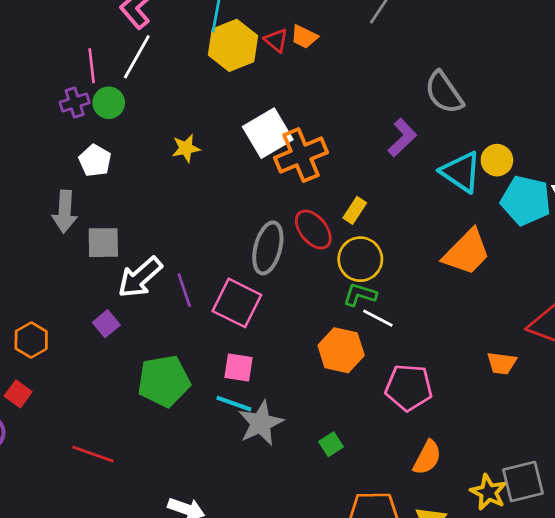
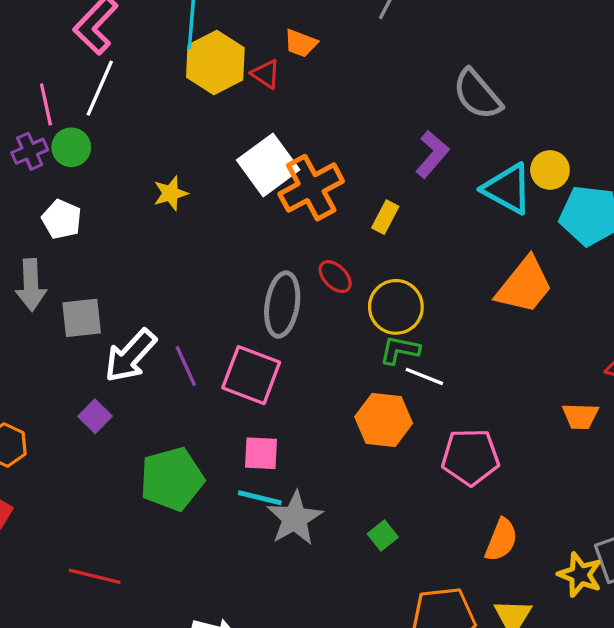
red triangle: (276, 40) -> (266, 74), moved
yellow rectangle: (355, 210) -> (385, 217), moved
red ellipse: (313, 230) -> (335, 277), size x0.7

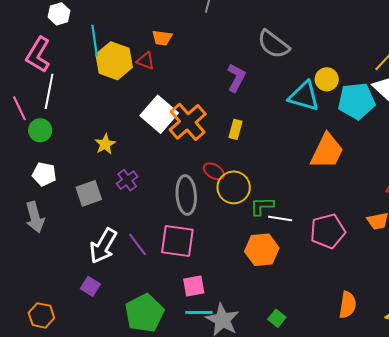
purple cross: (30, 151) -> (127, 180), moved
purple L-shape: (432, 154) -> (236, 78), moved
yellow circle: (396, 307) -> (234, 187), moved
gray square: (82, 318) -> (89, 193), moved
pink pentagon: (470, 457) -> (328, 231), moved

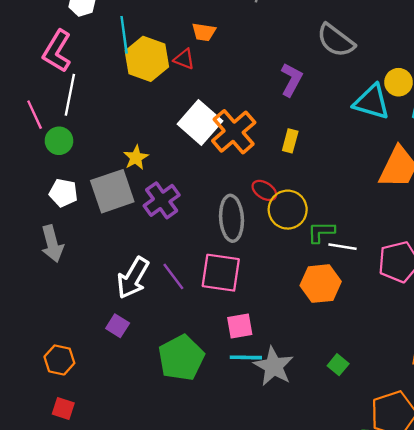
purple cross: (127, 180) -> (162, 200), size x1.4
gray square: (89, 193) -> (112, 191), moved, size x1.4

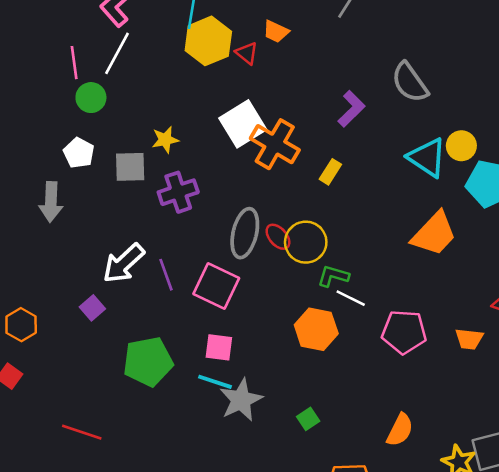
orange cross: (234, 132) -> (275, 144), turned -36
red ellipse: (264, 190) -> (278, 237), moved
gray square: (112, 191) -> (130, 167), size x0.7

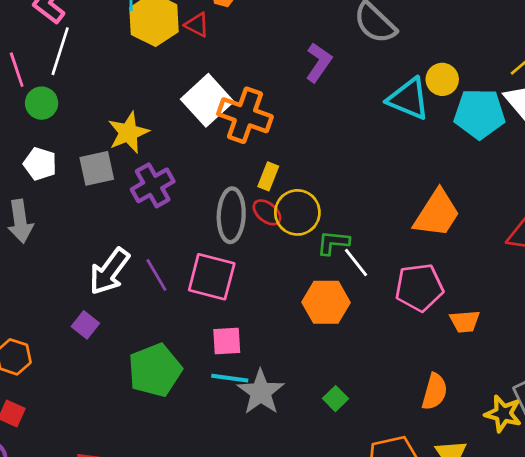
yellow star: (165, 140) -> (128, 133), size x1.4
yellow rectangle: (330, 172) -> (268, 176), moved
orange trapezoid: (434, 234) -> (437, 213), moved
white line: (351, 298) -> (356, 262), turned 36
orange trapezoid: (469, 339) -> (465, 321), moved

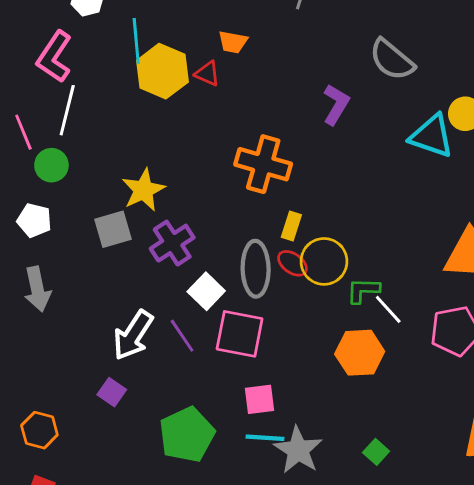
white square: (207, 100) -> (206, 291), moved, size x0.7
white pentagon: (40, 164) -> (34, 220), moved

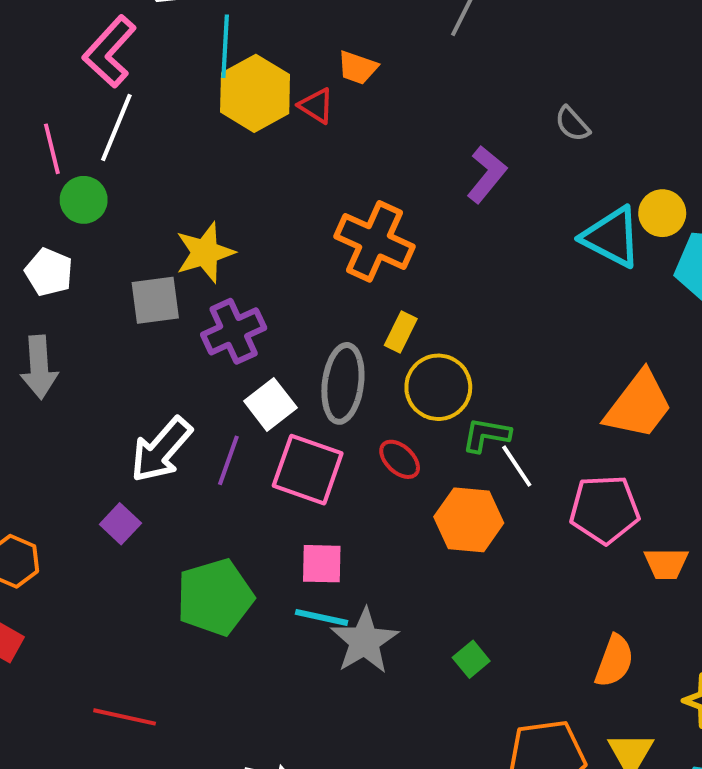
gray semicircle: (392, 60) -> (572, 124), size x0.6
red ellipse: (292, 263) -> (400, 459), moved
purple line: (182, 336) -> (228, 460), turned 45

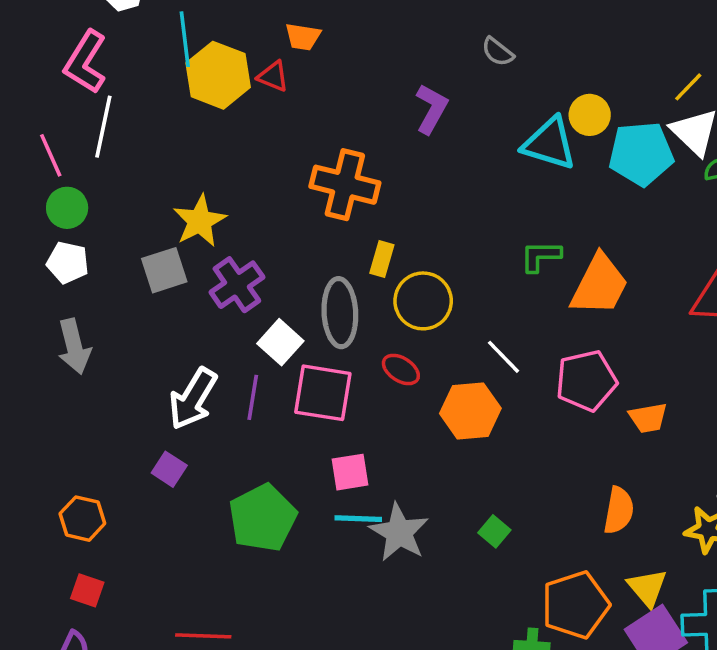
green circle: (84, 200) -> (67, 208), moved
green L-shape: (486, 435) -> (541, 256), moved

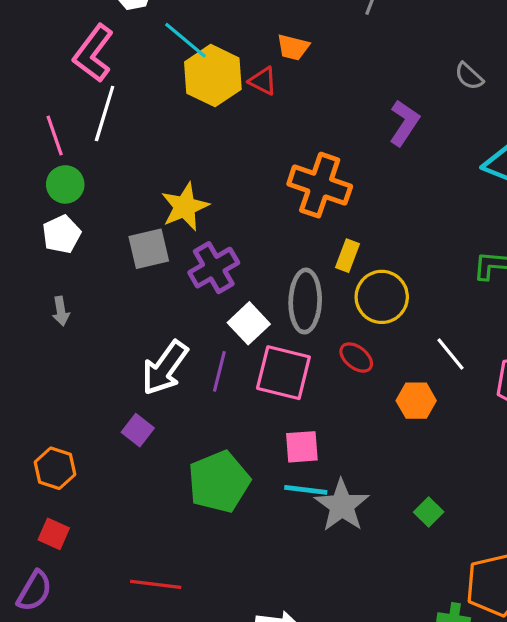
cyan line: (185, 39) -> (185, 40), turned -48
white pentagon: (68, 263) -> (62, 234), turned 30
gray arrow: (74, 346) -> (61, 311), size x0.6
orange hexagon: (470, 411) -> (416, 401), size x0.7

